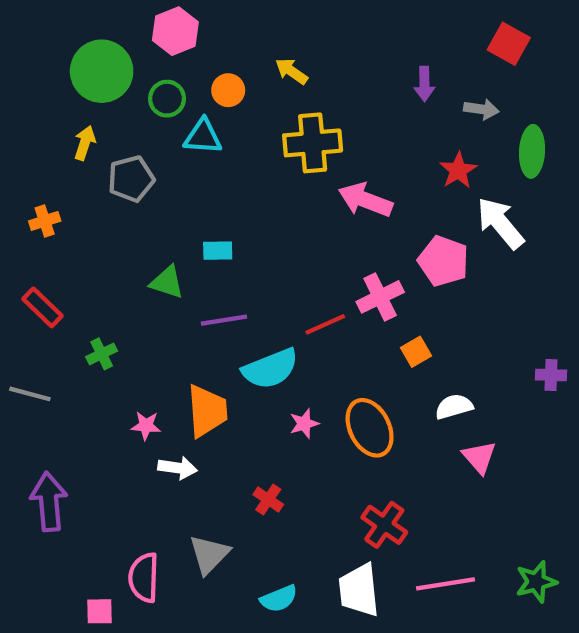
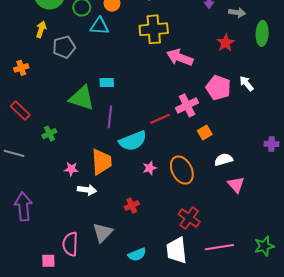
white arrow: (500, 223) -> (246, 83), moved, size x0.6
green triangle: (167, 282) -> (82, 98), size x1.5
purple line: (224, 320) -> (110, 117), turned -75
red cross: (268, 499) -> (132, 205), turned 32

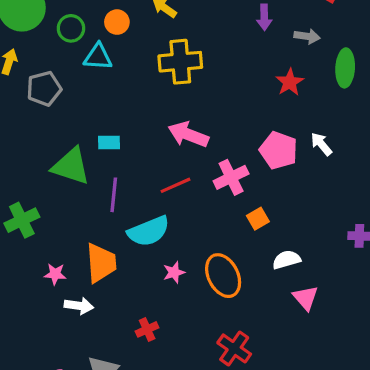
pink arrow: (180, 57) -> (188, 135), moved
red line: (160, 119) -> (176, 185), moved
green cross: (49, 134) -> (22, 220), size x1.5

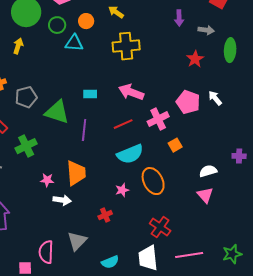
gray pentagon: (44, 89) -> (26, 97), moved
cyan rectangle: (109, 142) -> (90, 94), moved
cyan semicircle: (149, 231) -> (130, 154), moved
white semicircle: (286, 260) -> (208, 171), moved
pink star: (174, 272) -> (122, 190), moved

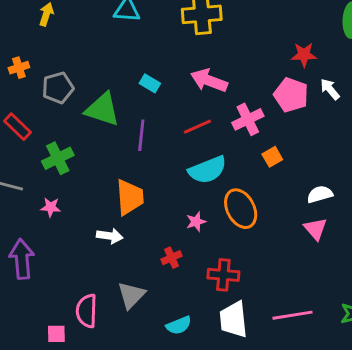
red star: (195, 59) -> (304, 55), moved, turned 30
cyan rectangle: (90, 94) -> (150, 83), turned 32
pink star: (47, 180) -> (51, 207), moved
red cross: (160, 227) -> (223, 275), moved, turned -30

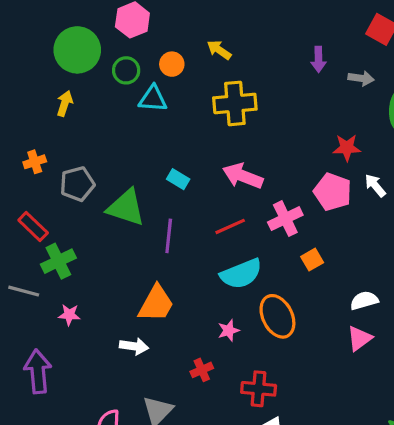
green cross: (58, 158) -> (58, 261), moved
orange trapezoid: (130, 197) -> (156, 304), turned 33
pink triangle: (315, 229) -> (359, 338), turned 35

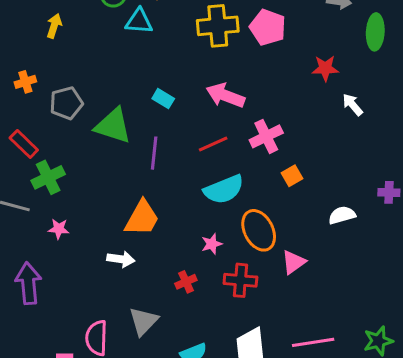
pink pentagon: (333, 192) -> (268, 27), moved
pink triangle: (359, 338) -> (293, 262), moved
red cross: (259, 389) -> (240, 280), moved

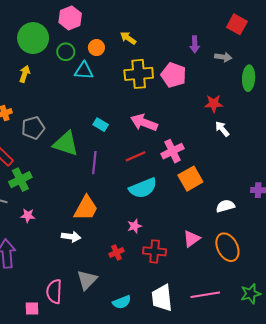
white arrow: (353, 105) -> (222, 129), moved
orange square: (292, 176) -> (190, 179), size x1.6
orange ellipse: (259, 230) -> (227, 247), moved

